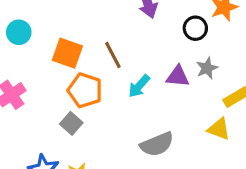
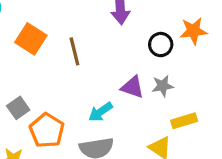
cyan arrow: (139, 86) -> (101, 112), moved
orange pentagon: (85, 90) -> (47, 130), moved

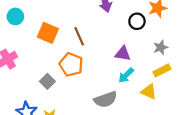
gray star: (163, 86) -> (161, 47), moved
cyan arrow: (101, 112) -> (126, 75), moved
orange pentagon: (47, 130) -> (71, 65), moved

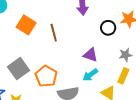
orange pentagon: (71, 65) -> (46, 76), moved
yellow rectangle: (162, 70) -> (123, 76), turned -49
gray square: (47, 81) -> (19, 69), size x1.5

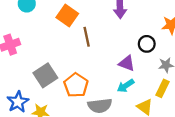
orange square: (26, 25) -> (67, 16), moved
black circle: (108, 28) -> (147, 44), moved

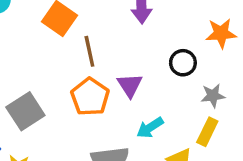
purple triangle: (127, 63) -> (130, 85), moved, turned 36
orange pentagon: (76, 85) -> (90, 97), moved

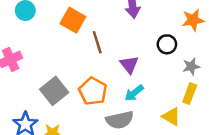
orange pentagon: (90, 97) -> (93, 91), moved
cyan arrow: (150, 128) -> (134, 93), moved

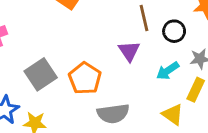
brown line: (97, 42) -> (144, 18), moved
cyan arrow: (134, 93) -> (168, 71), moved

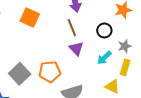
brown line: (144, 18) -> (72, 28), moved
orange pentagon: (85, 78) -> (50, 72), turned -30

